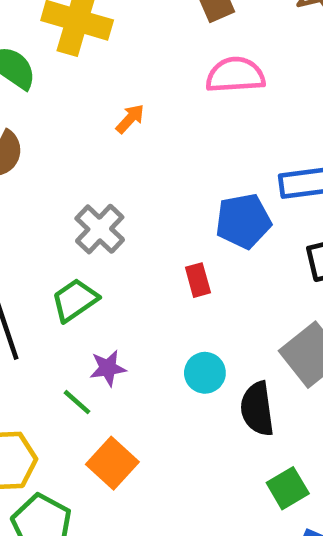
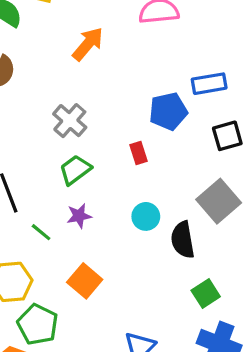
orange arrow: (130, 119) -> (88, 44), size x1.6
green trapezoid: (75, 300) -> (75, 170), moved
green line: (77, 402) -> (41, 232), moved

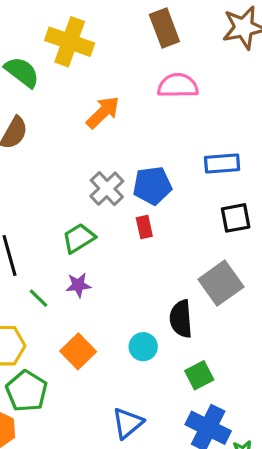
blue pentagon: (168, 111) -> (152, 186), moved
gray cross: (70, 121) -> (107, 189), moved
cyan circle: (146, 216) -> (143, 347), moved

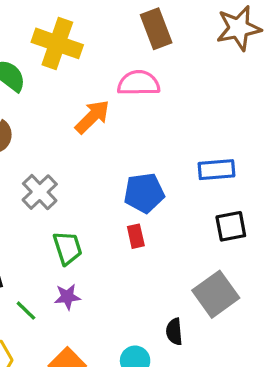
pink semicircle: (178, 86) -> (139, 83), moved
gray cross: (107, 189) -> (40, 192), moved
green trapezoid: (79, 238) -> (68, 248), turned 104
black semicircle: (181, 319) -> (174, 332), size x0.7

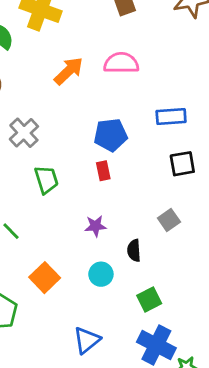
pink semicircle: (139, 83) -> (121, 63), moved
gray square: (216, 294) -> (169, 220), size x0.6
purple star: (67, 297) -> (95, 226), moved

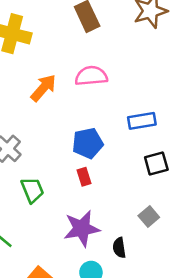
purple star: (95, 226) -> (82, 229), size x1.8

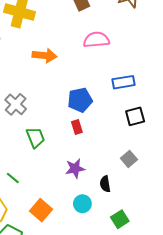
pink semicircle: (91, 76) -> (96, 40), moved
orange arrow: (43, 88) -> (45, 55), turned 55
purple star: (82, 229) -> (75, 168), size x0.7

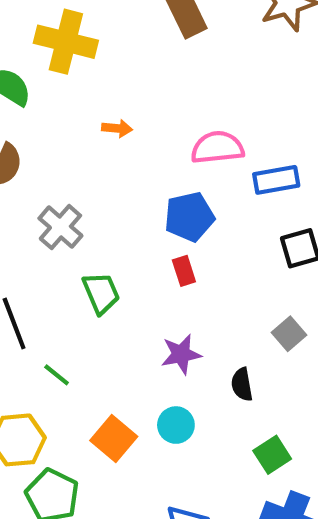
pink semicircle: (96, 40) -> (217, 148), moved
orange arrow: (45, 55) -> (117, 128), size x0.6
cyan circle: (82, 204) -> (176, 425), moved

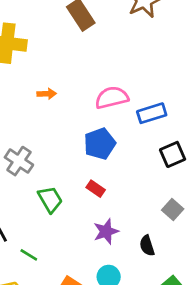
red rectangle: (184, 271) -> (96, 189), moved, turned -30

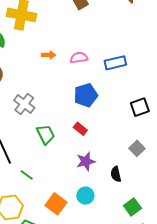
pink semicircle: (112, 98) -> (79, 58), moved, size x0.7
blue rectangle: (152, 113) -> (115, 63), moved

